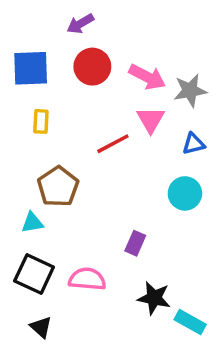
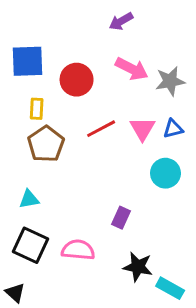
purple arrow: (80, 24) -> (121, 21), moved
red circle: (92, 67) -> (77, 80), moved
pink triangle: (151, 120) -> (142, 129), moved
brown pentagon: (58, 187) -> (46, 144), moved
black triangle: (41, 327) -> (15, 293), moved

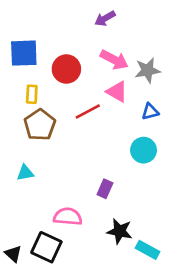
pink triangle: (142, 129) -> (117, 92), moved, turned -30
black square: (31, 245) -> (46, 247), moved

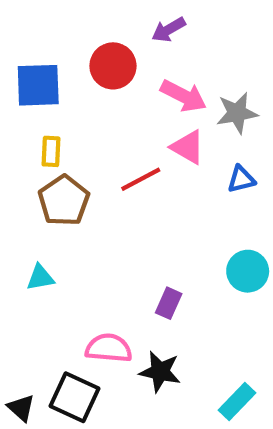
red circle: (66, 69) -> (113, 66), moved
cyan circle: (144, 150) -> (248, 271), moved
black star: (120, 231) -> (160, 372), moved
cyan rectangle: (148, 250) -> (237, 402), turned -75

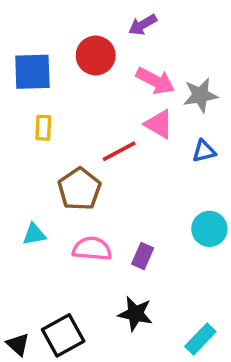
brown pentagon: (64, 201) -> (79, 189), moved
pink semicircle: (109, 348) -> (92, 249), moved
black square: (75, 397) -> (63, 335), turned 36

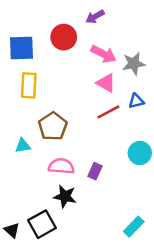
yellow rectangle: (43, 128) -> (29, 85), size x1.5
red line: (119, 151) -> (108, 112), moved
cyan triangle: (34, 234) -> (23, 146), moved
black star: (135, 314) -> (65, 196), moved

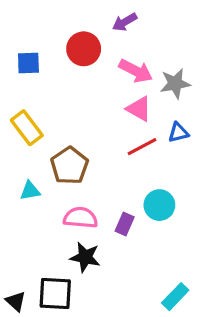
blue square: (21, 48) -> (28, 63), size x0.7
yellow rectangle: (29, 85) -> (27, 128), moved, turned -40
cyan circle: (140, 153) -> (159, 205), moved
black square: (42, 224) -> (55, 293), turned 32

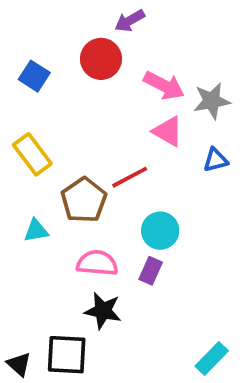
purple arrow: (125, 22) -> (130, 21), moved
blue square: (28, 63) -> (34, 76), turned 35
red line: (142, 147) -> (130, 177), moved
cyan circle: (159, 205) -> (160, 231), moved

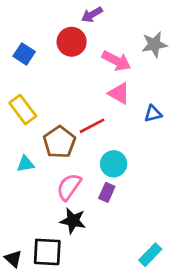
gray star: (212, 101) -> (154, 44), moved
pink semicircle: (97, 263) -> (69, 187), turned -60

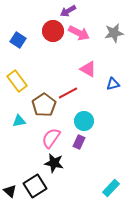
pink arrow: (116, 61) -> (79, 33), moved
black square: (47, 252) -> (35, 186), turned -35

